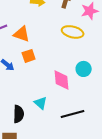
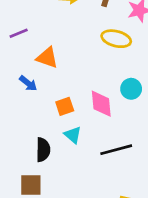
orange triangle: (22, 34) -> (47, 58), moved
orange square: (29, 56) -> (65, 106), moved

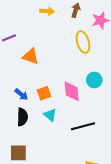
yellow ellipse: (116, 39) -> (83, 42), turned 60
blue arrow: (28, 83) -> (21, 94), moved
black semicircle: (43, 150) -> (22, 117), moved

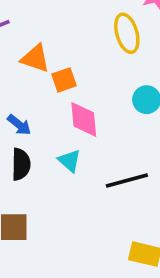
pink diamond: (72, 91) -> (84, 119), moved
orange square: (44, 93) -> (64, 80), moved

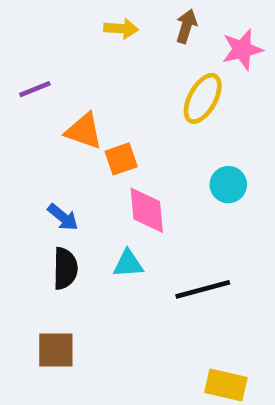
yellow ellipse: (127, 33) -> (203, 98), turned 45
cyan triangle: (69, 161) -> (128, 264), turned -45

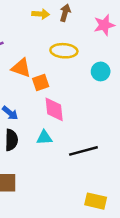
brown arrow: (186, 26) -> (65, 13), moved
yellow ellipse: (203, 98) -> (64, 51), moved, turned 65
cyan circle: (228, 185) -> (101, 71), moved

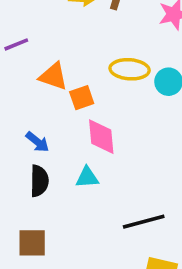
yellow ellipse: (64, 51) -> (130, 69), moved
black line: (83, 151) -> (144, 222), moved

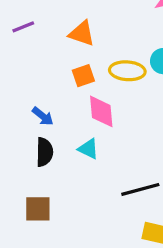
yellow ellipse: (130, 69) -> (127, 71), moved
orange triangle: (53, 76) -> (82, 33), moved
cyan triangle: (87, 177) -> (88, 149), turned 30

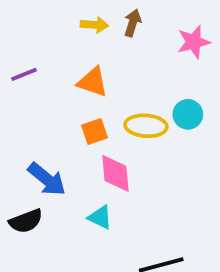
blue arrow: (43, 116) -> (47, 179), size x1.5
black semicircle: (44, 152) -> (26, 221), moved, turned 68

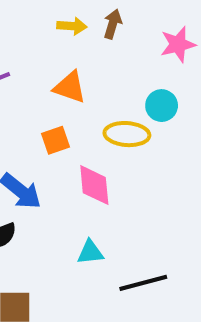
cyan circle: (188, 114) -> (162, 106), moved
orange square: (94, 131) -> (56, 140), moved
cyan triangle: (100, 217) -> (90, 252), moved, turned -32

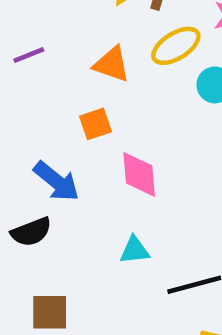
yellow ellipse: (127, 134) -> (176, 46), moved, turned -36

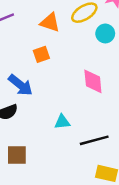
pink diamond: (139, 174) -> (93, 81), moved

